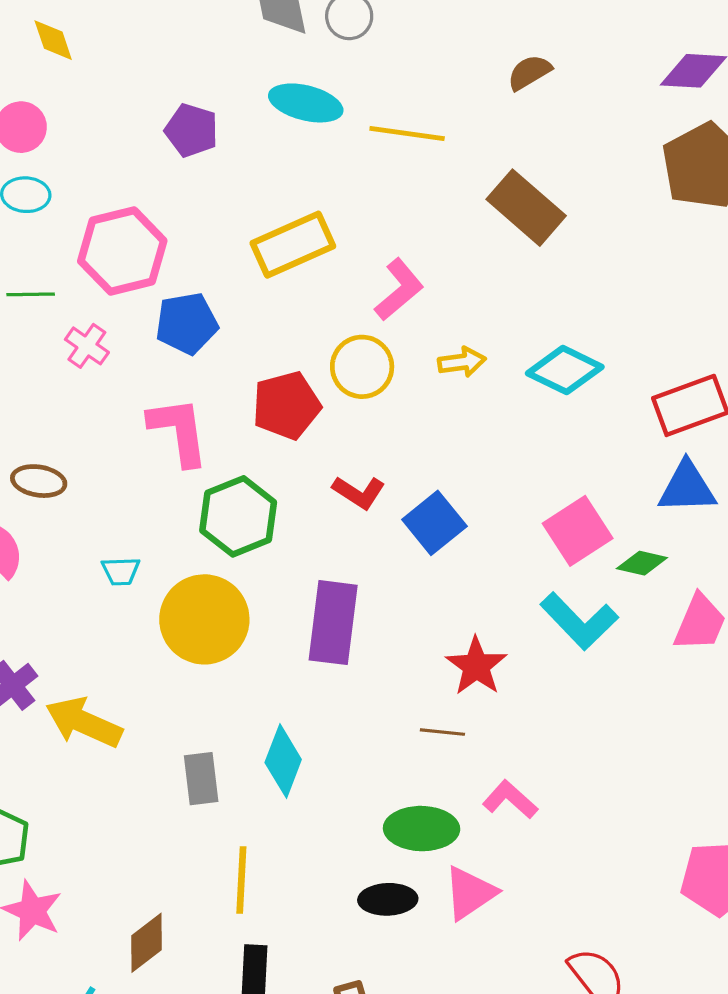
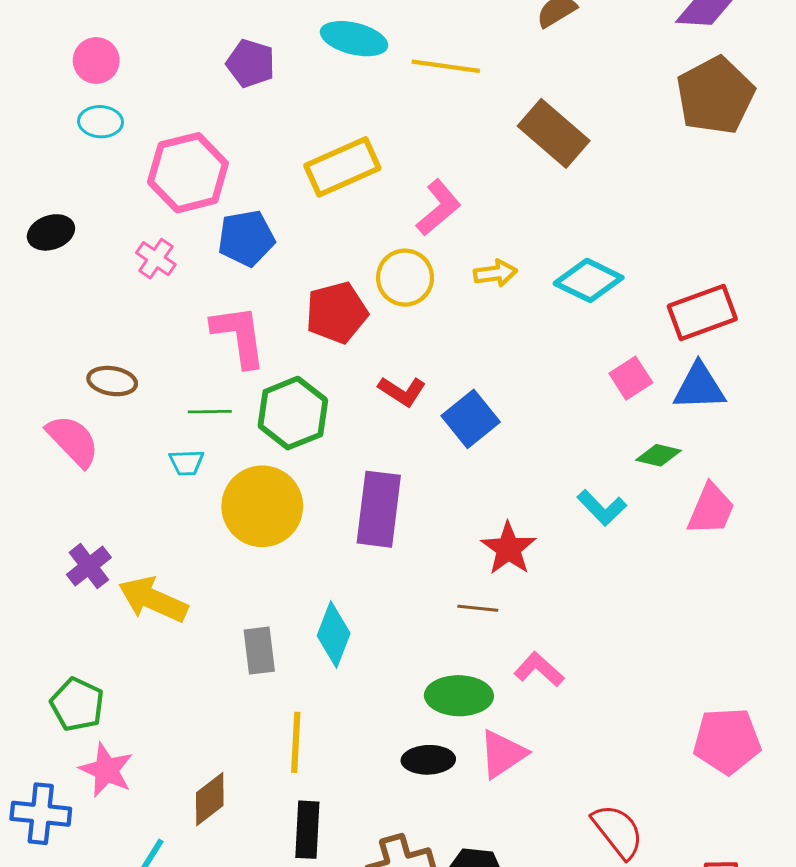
green line: (31, 294) -> (210, 412), moved
pink square: (578, 531) -> (631, 378), moved, size x0.7
cyan L-shape: (579, 621) -> (602, 508), size x0.7

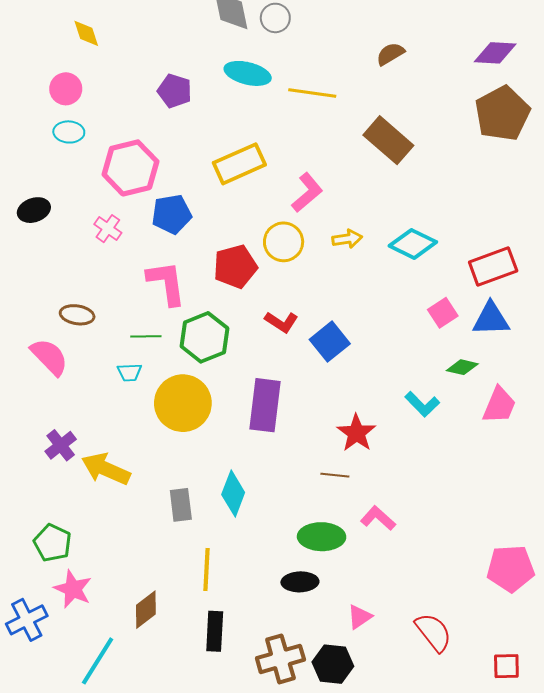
pink triangle: (503, 754) -> (360, 617), moved, size x0.7
blue cross: (41, 814) -> (27, 620), turned -33

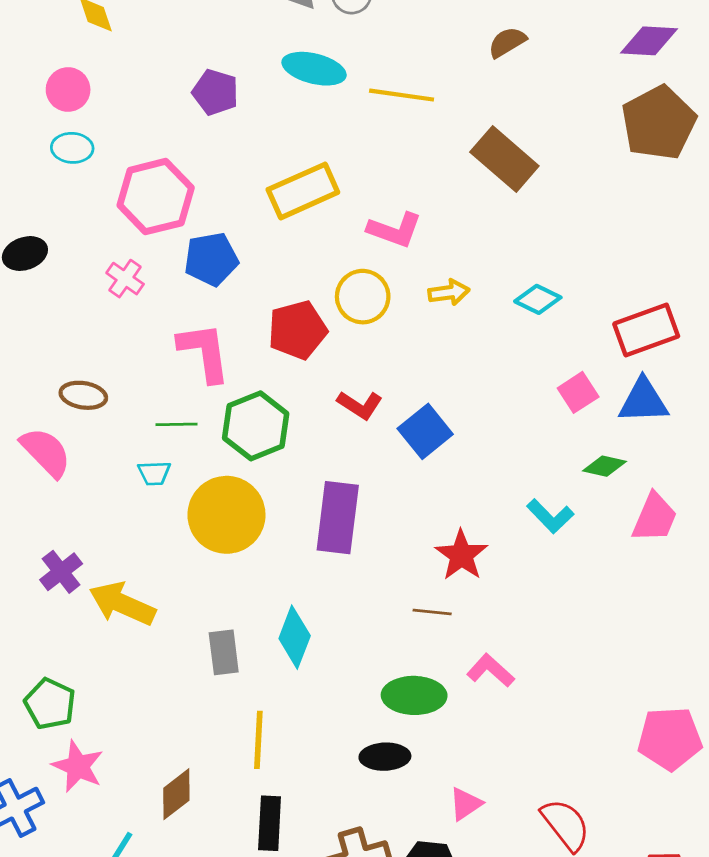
pink L-shape: (307, 193) -> (395, 230), turned 60
cyan diamond: (413, 244) -> (538, 299), size x0.7

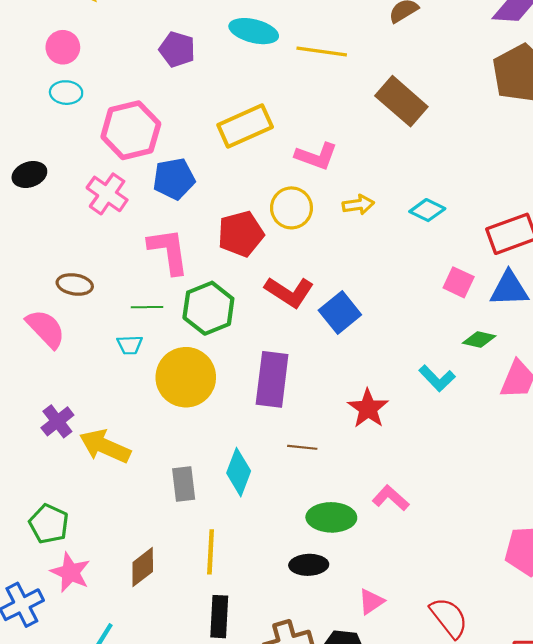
pink cross: (125, 279) -> (107, 194), size x1.4
pink square: (578, 392) -> (459, 282), turned -32
red L-shape: (360, 405) -> (289, 292), size x1.4
brown line: (432, 612) -> (302, 447), moved
brown diamond: (176, 794) -> (143, 567), moved

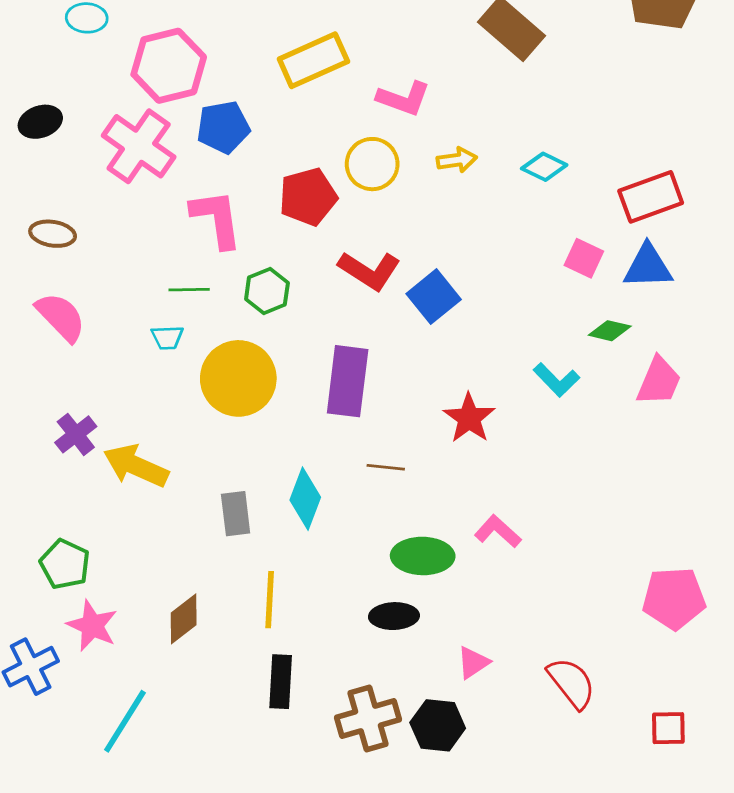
pink cross: (107, 194) -> (139, 146), size x1.4
brown ellipse: (75, 284) -> (53, 234), moved
green hexagon: (208, 308) -> (267, 291), size x0.7

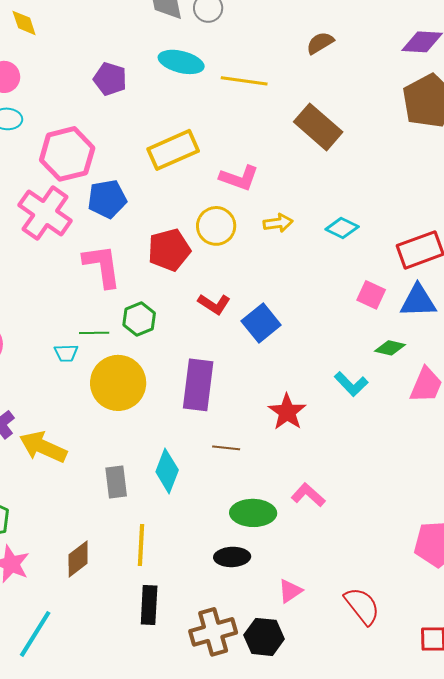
red L-shape: (369, 271) -> (214, 304), size x0.7
green line: (189, 290) -> (94, 333), moved

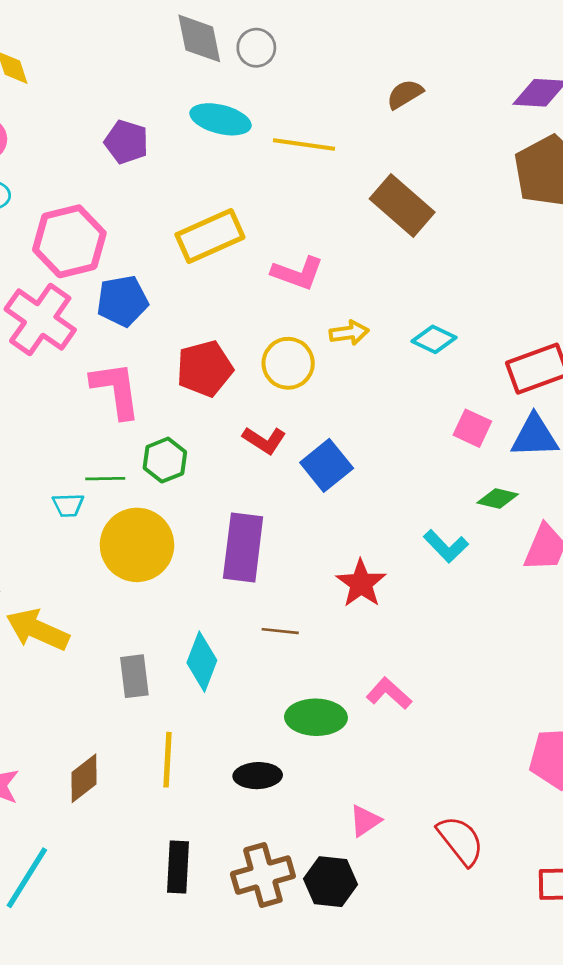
yellow circle: (216, 226) -> (288, 363), moved
black ellipse: (232, 557) -> (258, 776), moved
black rectangle: (149, 605) -> (178, 867), moved

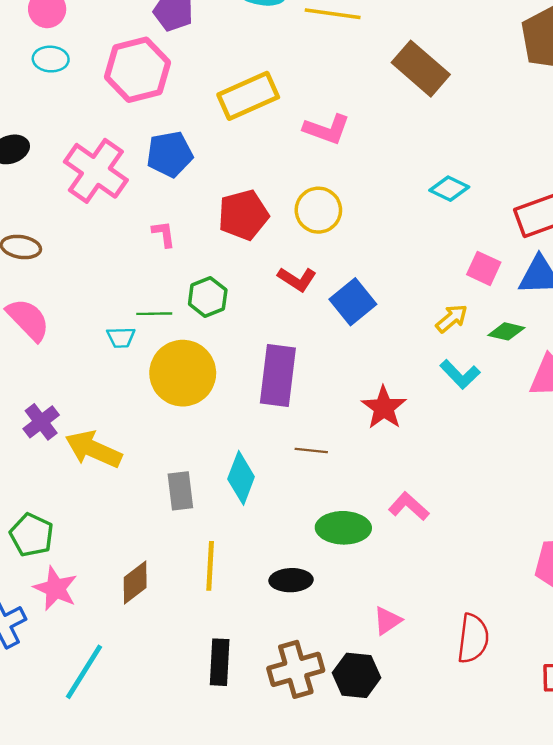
pink hexagon: (69, 241) -> (138, 70), moved
yellow arrow: (349, 333) -> (452, 318), moved, turned -32
pink L-shape: (116, 390) -> (164, 234), size x0.5
red semicircle: (460, 841) -> (473, 638), turned 45

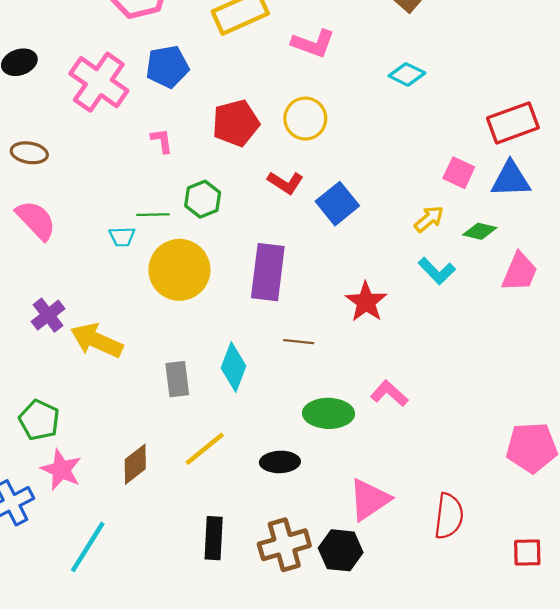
cyan diamond: (449, 189) -> (407, 74), moved
yellow line: (210, 566) -> (205, 449), turned 48
pink triangle: (387, 621) -> (369, 500), size x1.6

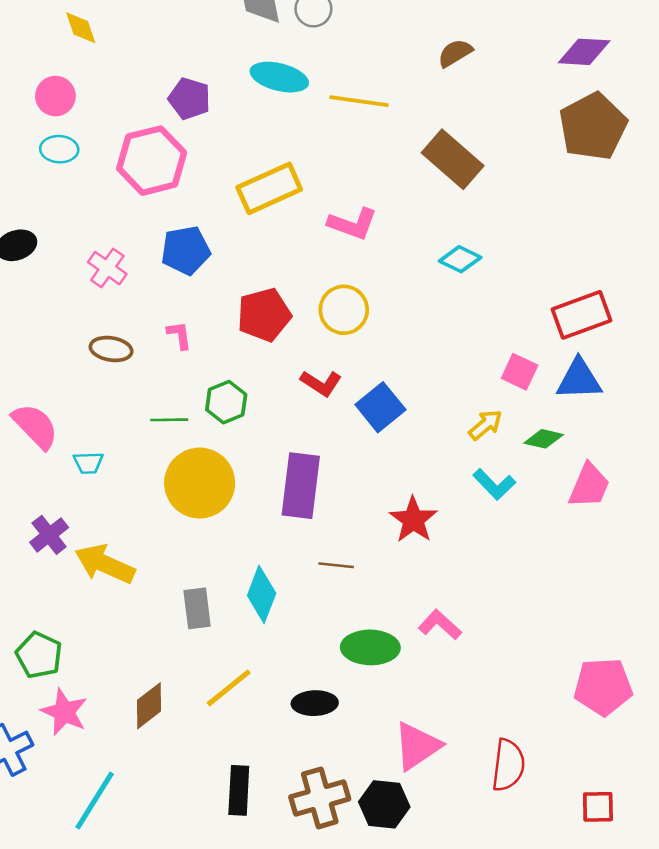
pink cross: (99, 82) -> (107, 268), size x0.6
brown ellipse: (29, 153) -> (111, 349), moved
cyan trapezoid: (122, 237) -> (88, 463), moved

